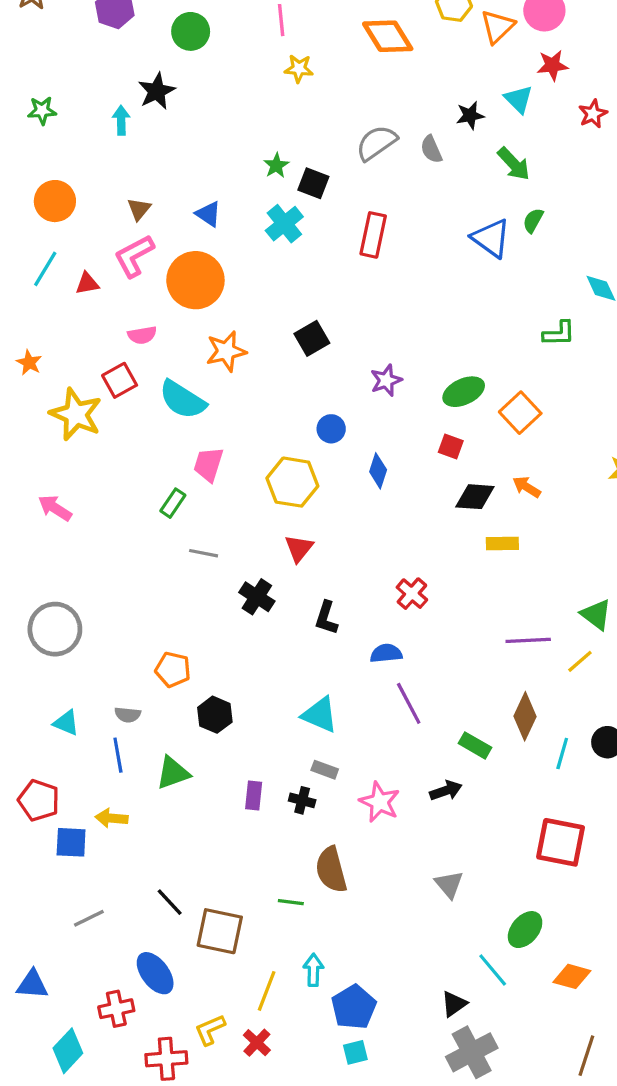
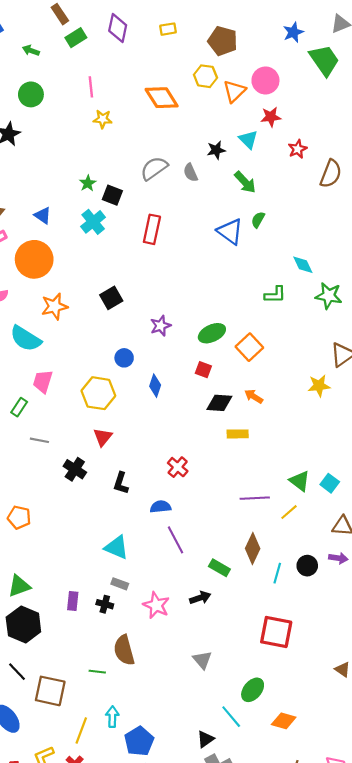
black hexagon: (215, 715) -> (23, 625), moved, size x1.5

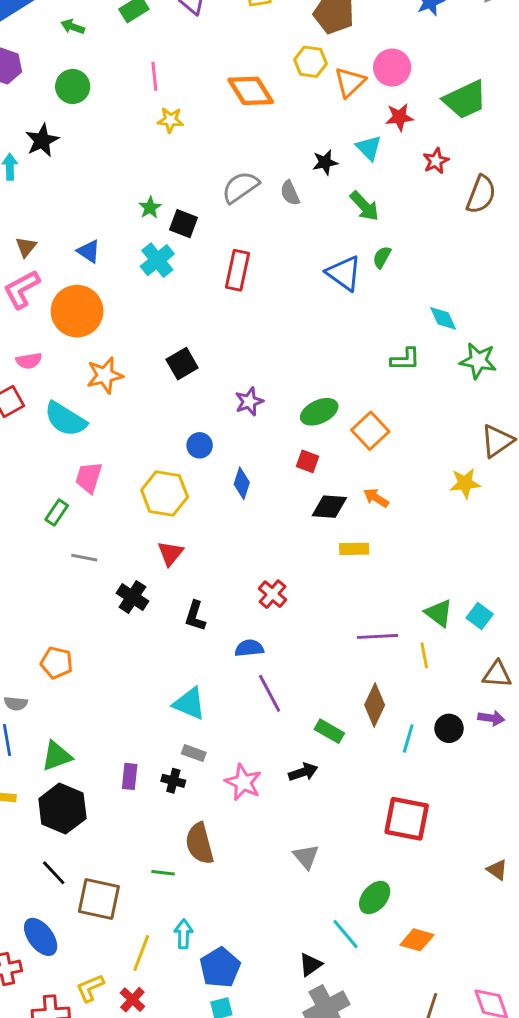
green trapezoid: (324, 60) -> (465, 100), moved, turned 100
yellow line: (289, 512) -> (424, 655), turned -60

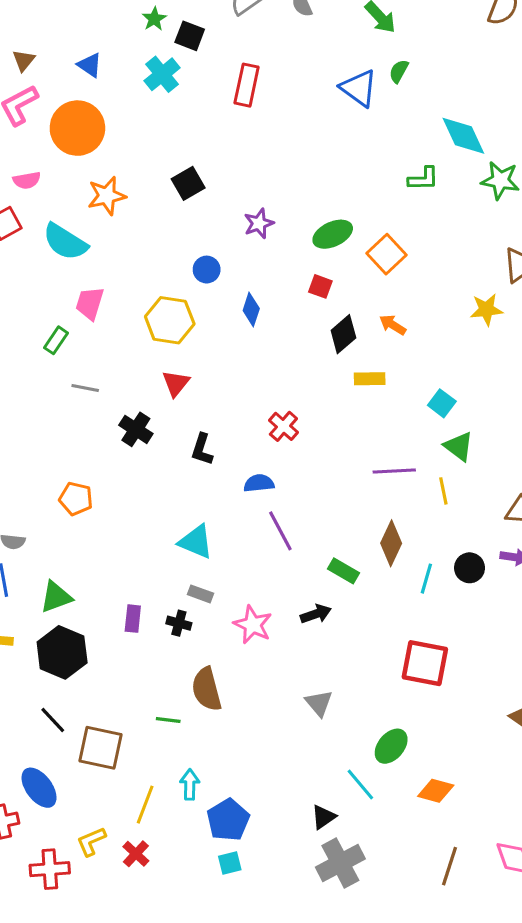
cyan diamond: (443, 318) -> (463, 136), size x1.5
black diamond: (329, 507) -> (343, 334), turned -45
cyan square: (480, 616) -> (442, 403), moved
orange pentagon: (57, 663) -> (76, 499), moved

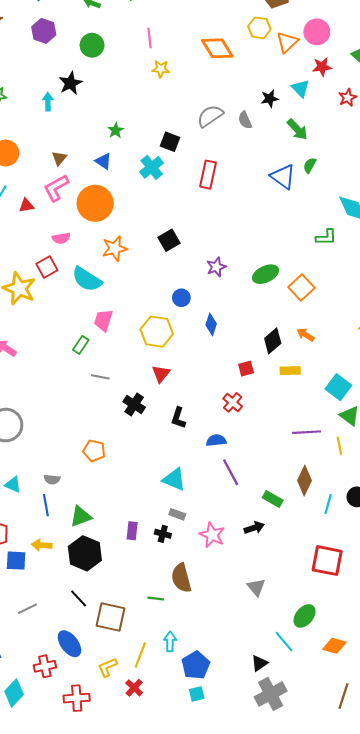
green star: (154, 19) -> (116, 130), moved
red square: (320, 286) -> (246, 369), moved, turned -35
cyan square: (442, 403) -> (338, 387), size x1.4
yellow L-shape: (91, 841) -> (107, 667), moved

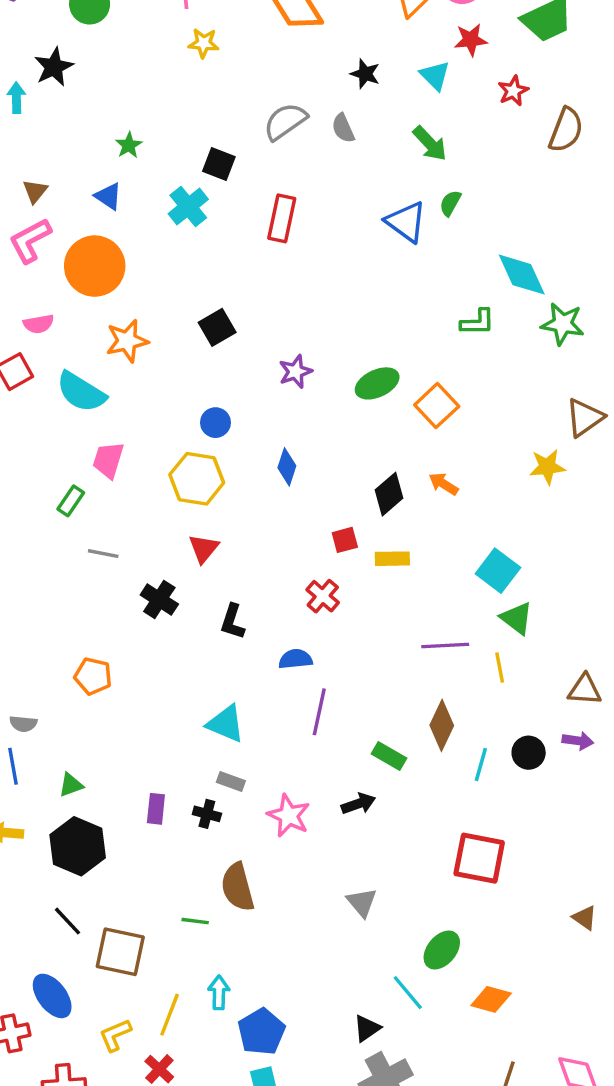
black star: (270, 99) -> (365, 74), moved, turned 30
blue circle: (181, 298) -> (215, 423), moved
yellow rectangle: (290, 371) -> (392, 559), moved
purple line: (231, 472) -> (319, 712), turned 40
green triangle: (81, 516) -> (71, 785), size x0.7

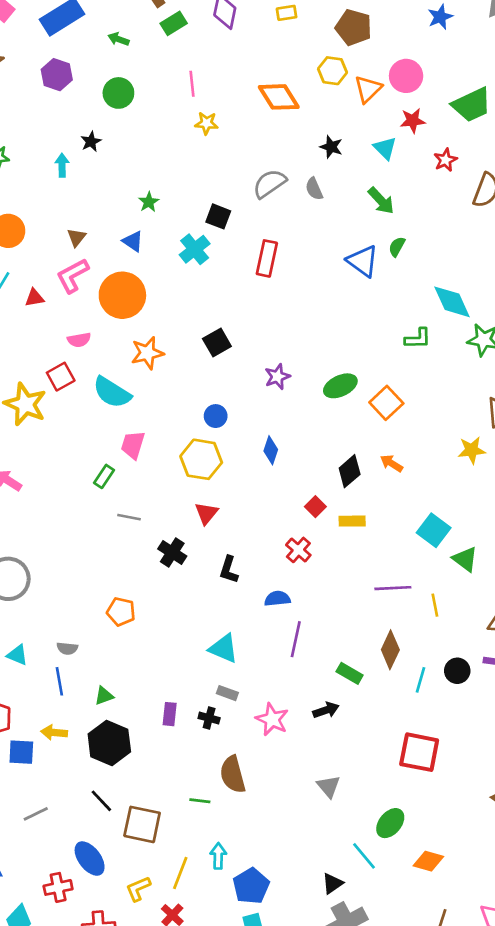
black star: (54, 67) -> (91, 142), size x0.7
red square: (345, 540) -> (315, 507), turned -30
green triangle: (517, 618) -> (465, 559), moved

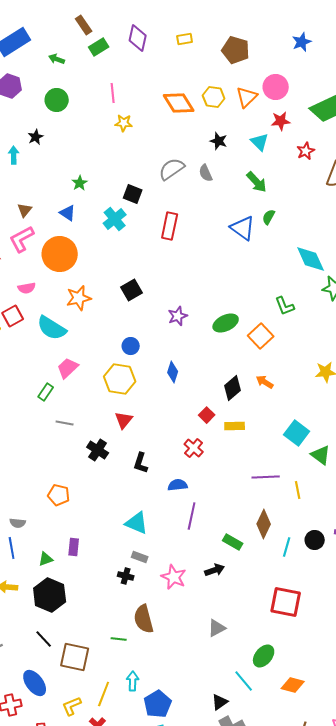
yellow hexagon: (332, 71) -> (214, 97), moved
green L-shape: (418, 339) -> (285, 306), moved, turned 70
pink trapezoid: (133, 445) -> (68, 368), turned 30
purple rectangle: (170, 714) -> (74, 547), moved
gray triangle: (329, 786) -> (217, 628), turned 42

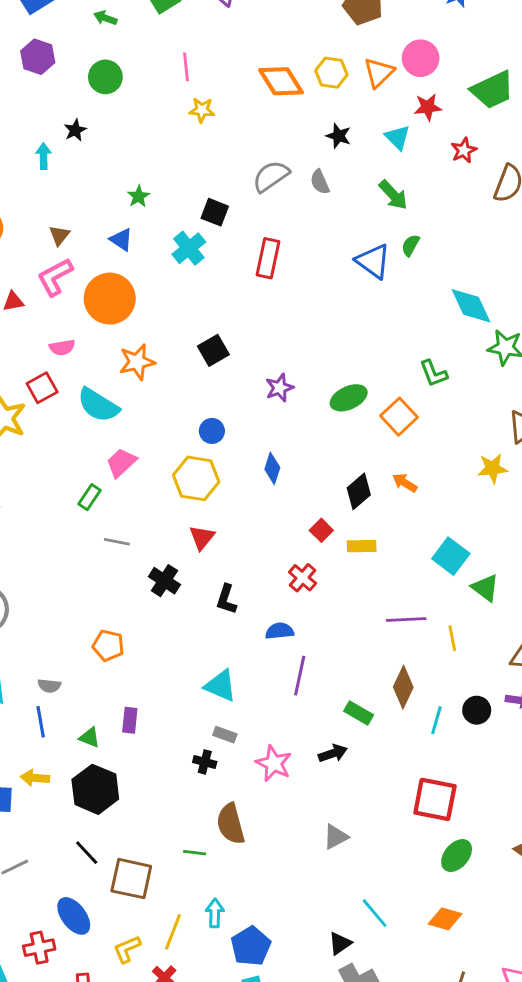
green triangle: (46, 559) -> (90, 738), turned 42
green ellipse: (264, 656) -> (457, 856), moved

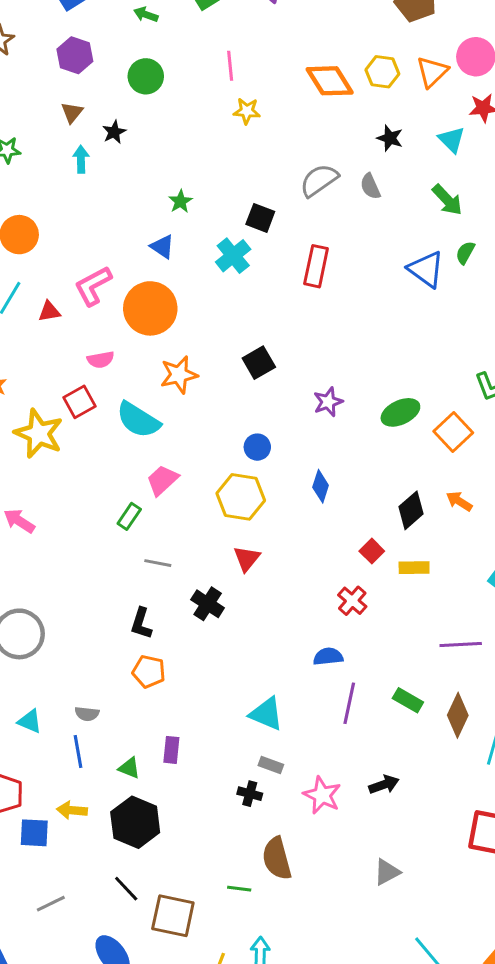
brown triangle: (59, 235) -> (72, 112), moved
black L-shape: (226, 599) -> (141, 623), moved
green rectangle: (359, 713) -> (408, 700), moved

